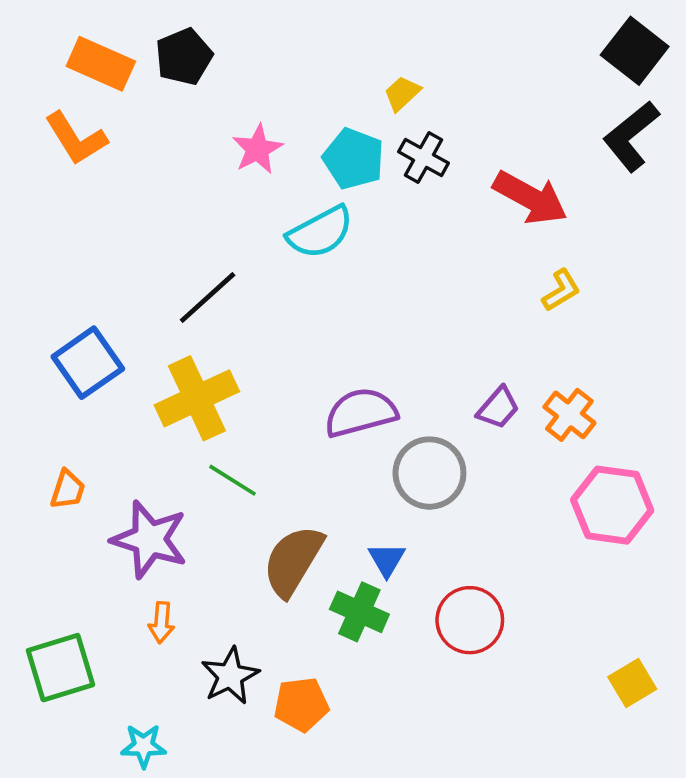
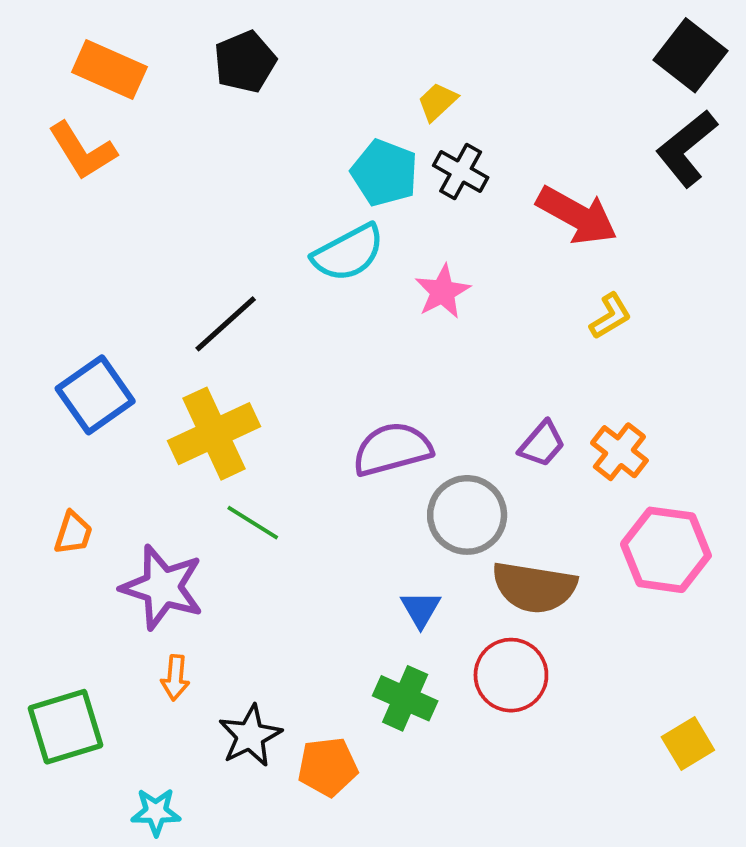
black pentagon: (184, 57) -> (245, 62), moved
pink star: (257, 149) -> (443, 292), moved
brown semicircle: (293, 561) -> (534, 587), moved, turned -112
green cross: (359, 612) -> (405, 698), moved

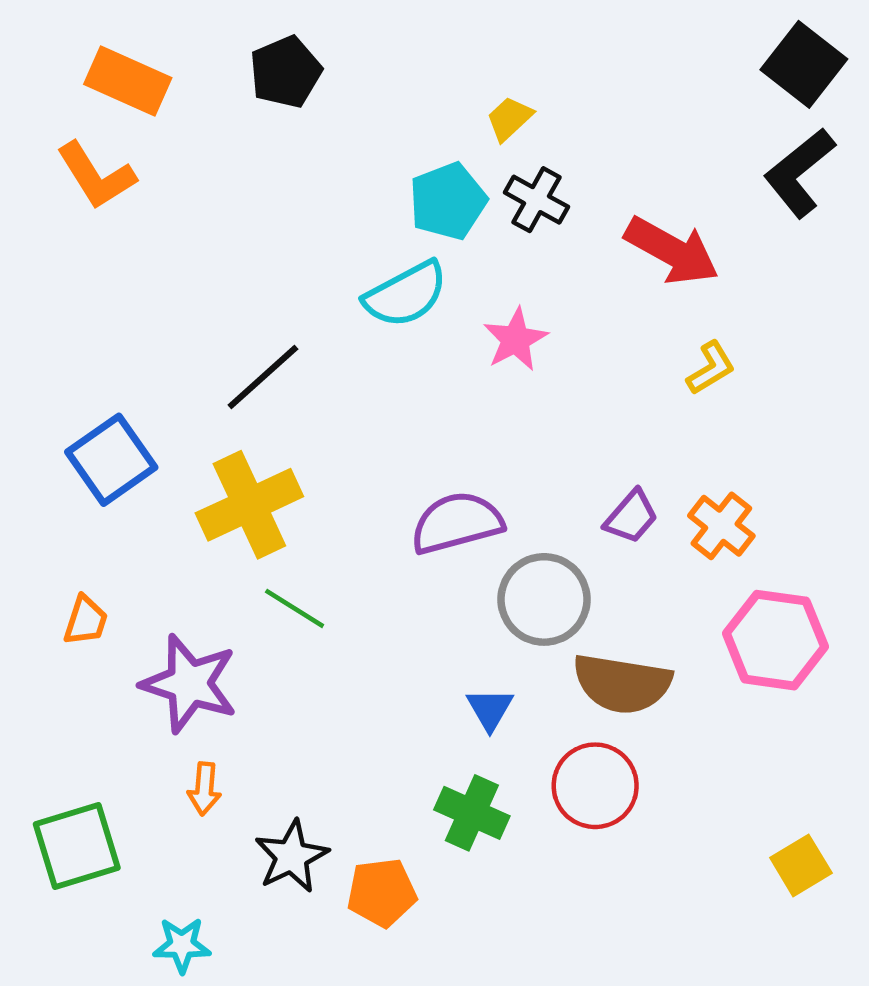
cyan pentagon: (384, 173) -> (448, 201), turned 30

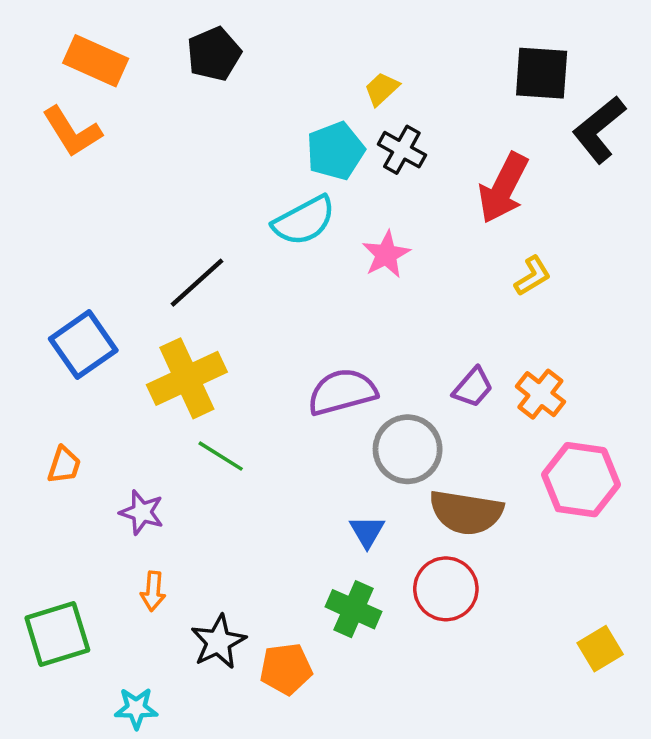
black square: (804, 64) -> (542, 73), moved, turned -34
red arrow: (672, 251) -> (503, 188), turned 88
purple star: (189, 684) -> (142, 512), size x0.6

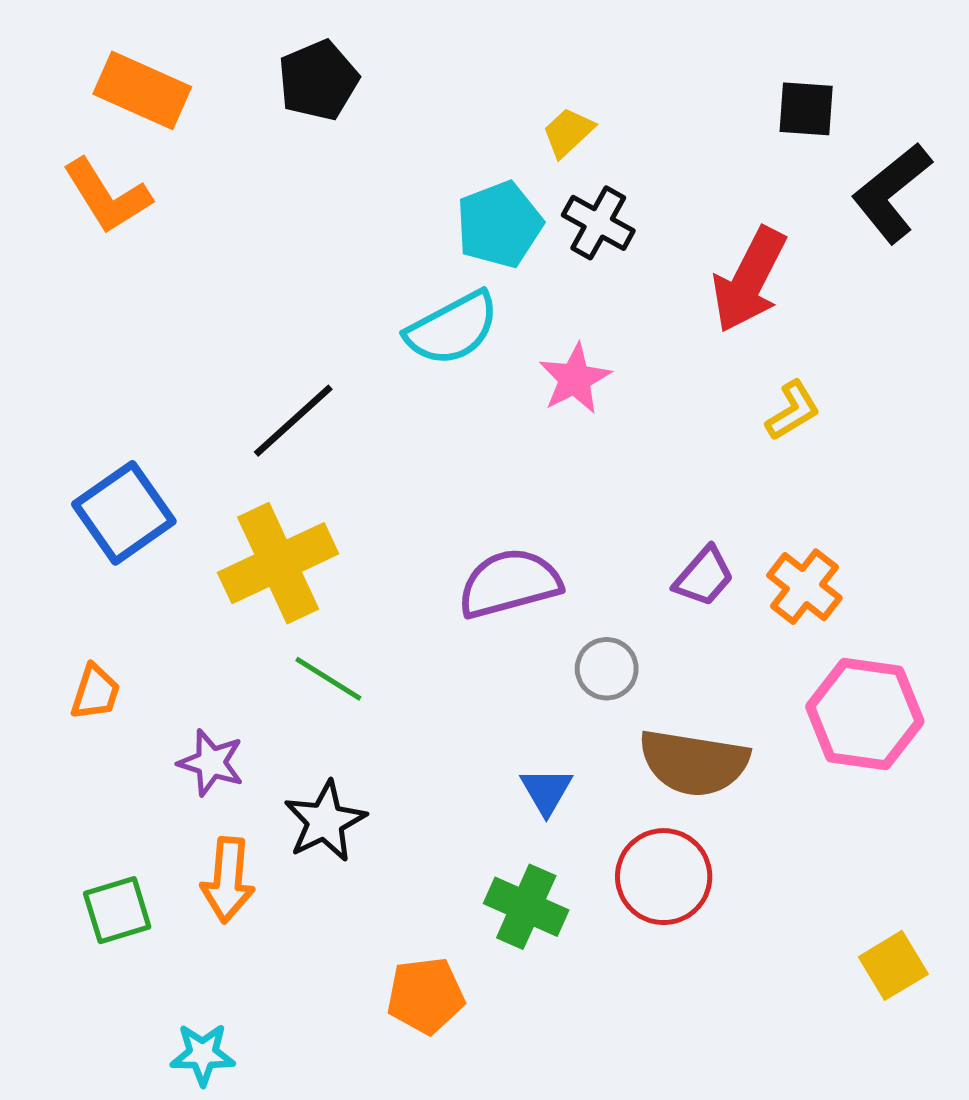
black square: (542, 73) -> (806, 109), size x0.7
gray circle: (408, 449) -> (607, 669), size x0.6
orange arrow: (153, 591) -> (228, 880), size x1.4
green square: (57, 634) -> (117, 910), moved, size x0.7
black star: (218, 642) -> (325, 821), moved

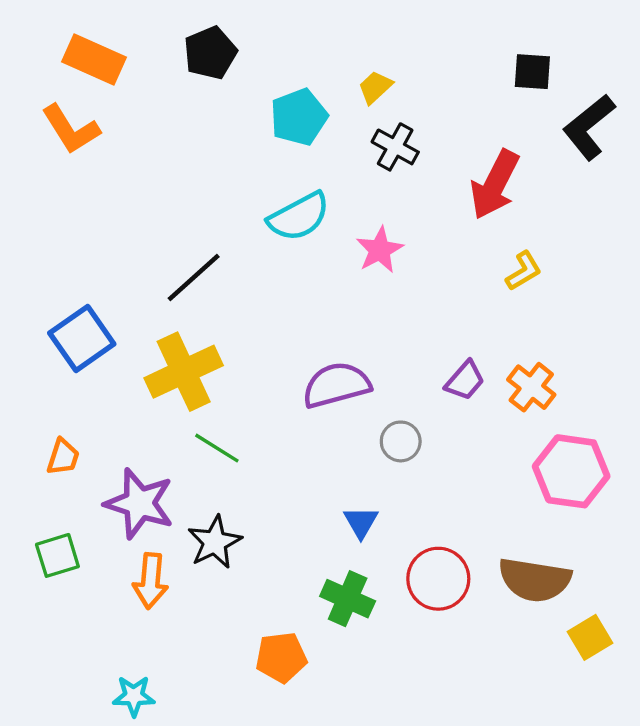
cyan pentagon: (499, 225) -> (299, 117), moved
purple star: (211, 763) -> (139, 503), size x1.6
brown semicircle: (694, 763) -> (535, 580), moved
green square: (117, 910) -> (57, 555), moved

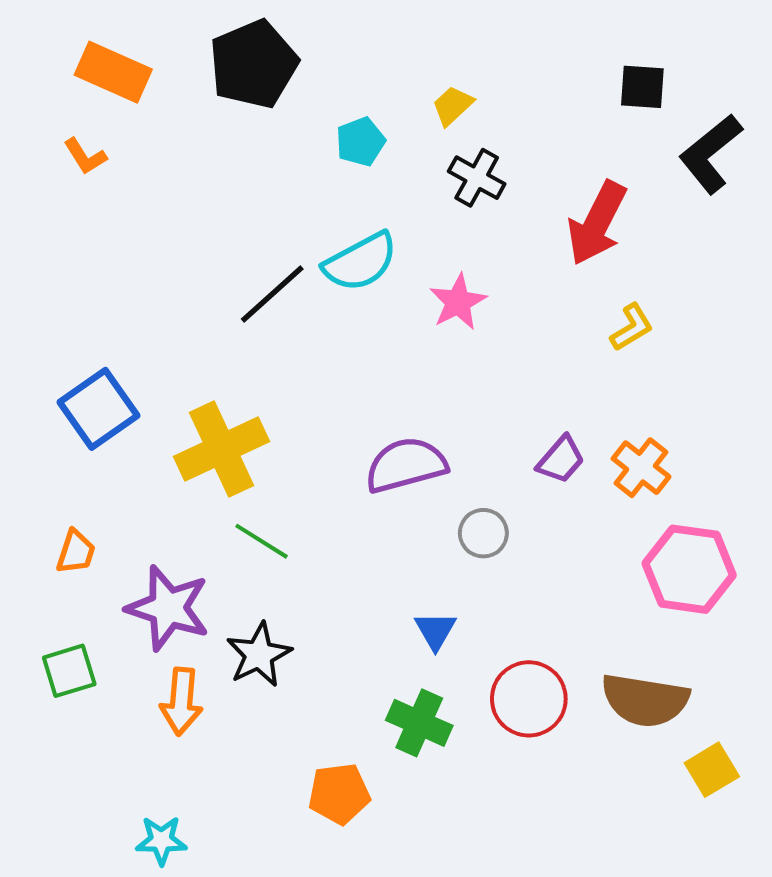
black pentagon: (210, 53) -> (254, 64), size x1.4
cyan pentagon: (299, 117) -> (360, 142), size x0.7
orange L-shape: (71, 129) -> (85, 156), size x0.6
black line: (194, 278) -> (272, 294), moved

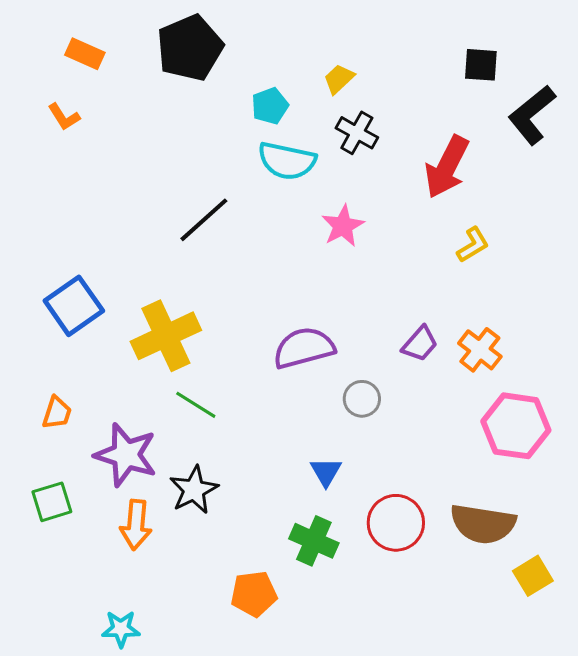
orange rectangle: (113, 72) -> (85, 54), size x0.7
cyan semicircle: (360, 262) -> (287, 161), moved, turned 40

